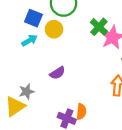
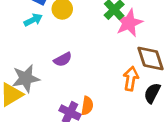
gray star: (27, 92) -> (26, 78), size x1.5

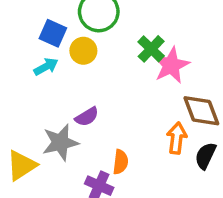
gray star: (26, 78) -> (60, 142), moved
orange semicircle: (87, 106) -> (121, 162), moved

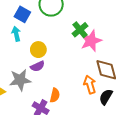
yellow circle: (83, 51) -> (38, 50), moved
cyan arrow: (46, 67) -> (16, 34), turned -80
orange arrow: (177, 138) -> (90, 85), turned -30

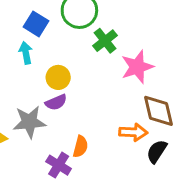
green cross: (80, 30) -> (105, 41), moved
orange arrow: (90, 85) -> (133, 132), turned 108

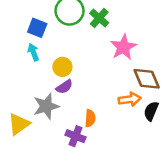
green cross: (105, 41) -> (99, 18), moved

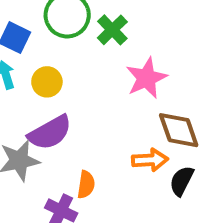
yellow circle: (62, 67) -> (47, 82), moved
purple semicircle: (64, 87) -> (50, 133), size x1.6

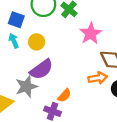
orange semicircle: (86, 185) -> (64, 95), turned 40

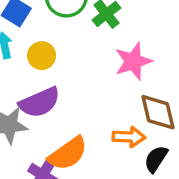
orange semicircle: (64, 95) -> (68, 154), size x1.6

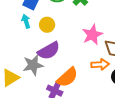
pink star: (133, 61) -> (92, 35), moved

